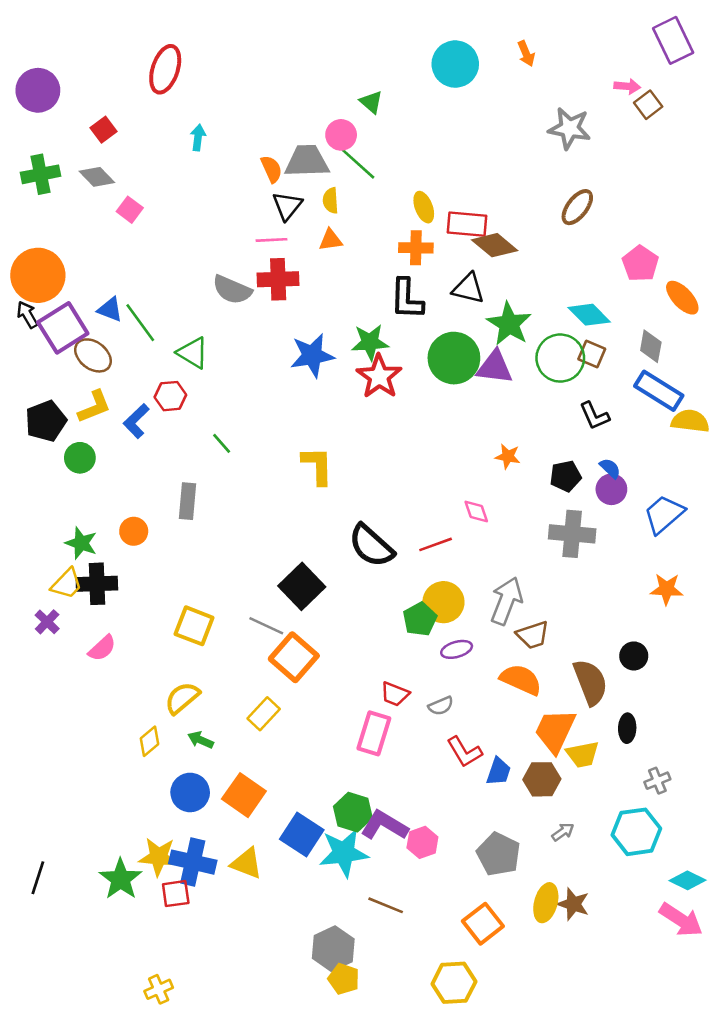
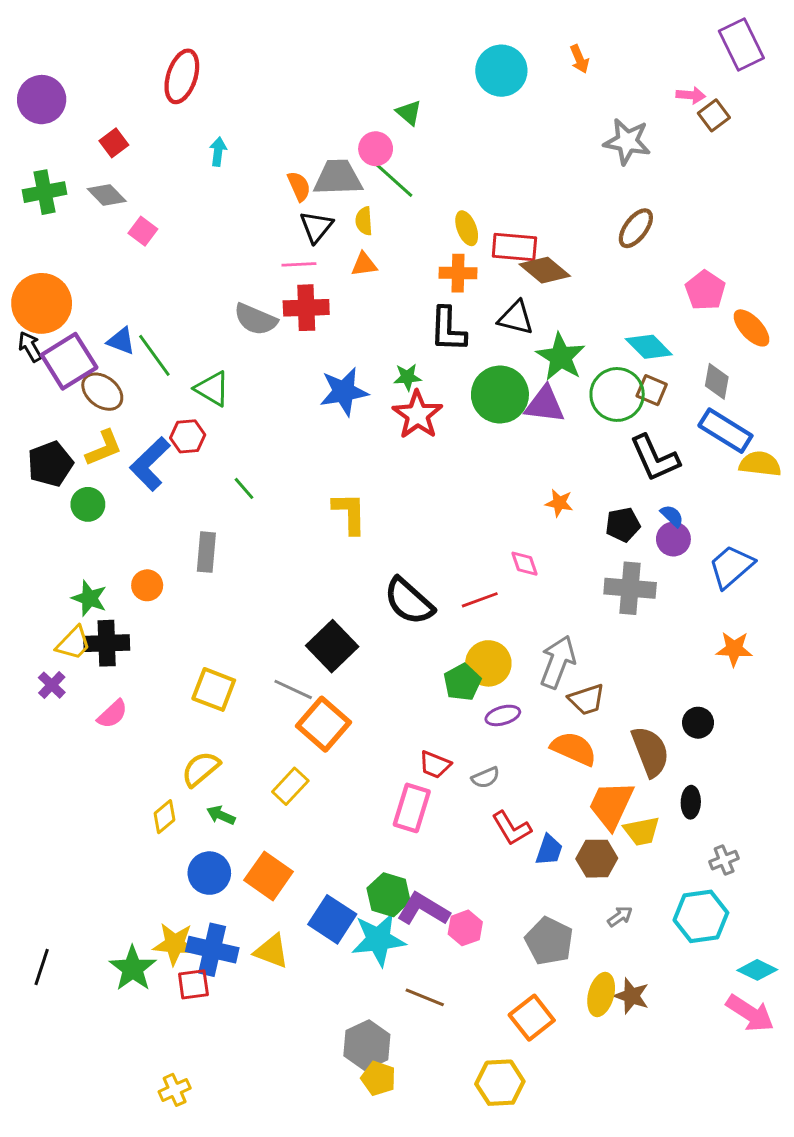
green star: (370, 342) -> (407, 377), size x0.7
black L-shape: (594, 416) -> (655, 458), size x1.5
blue L-shape: (136, 421) -> (150, 464), size x1.4

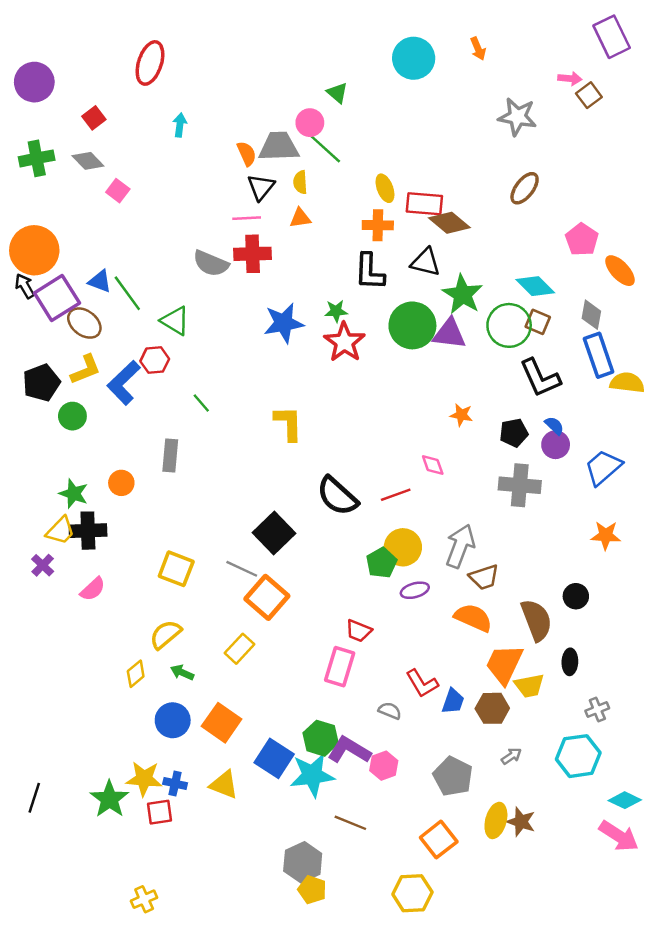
blue rectangle: (725, 431) -> (599, 355), turned 39
gray semicircle: (485, 778) -> (390, 711), moved, turned -135
blue cross: (212, 950) -> (175, 783), size x0.6

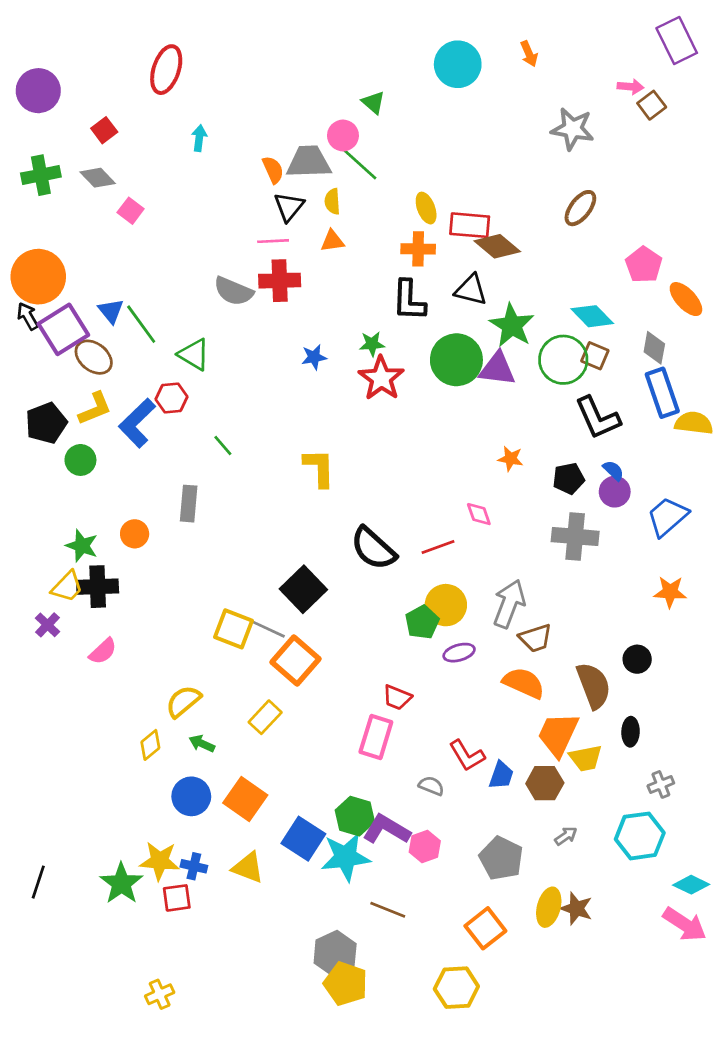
blue triangle: (100, 281) -> (111, 311), turned 30
blue star: (284, 323) -> (314, 357), size x0.6
yellow square: (176, 569) -> (233, 629), moved
yellow pentagon: (312, 890) -> (346, 984), size x1.4

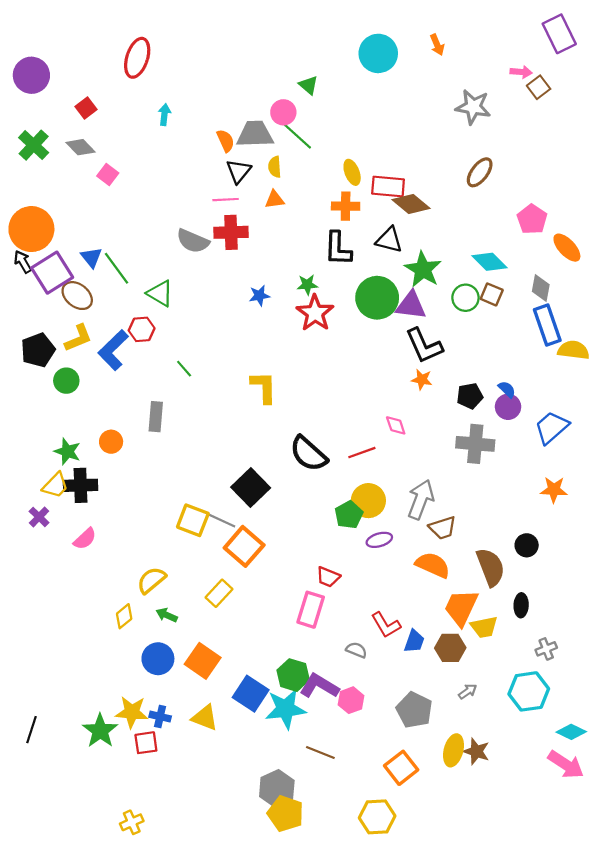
green cross: (41, 175) -> (34, 145), turned -36
green circle: (563, 360) -> (465, 298), size x0.7
black L-shape: (598, 418) -> (424, 346), moved

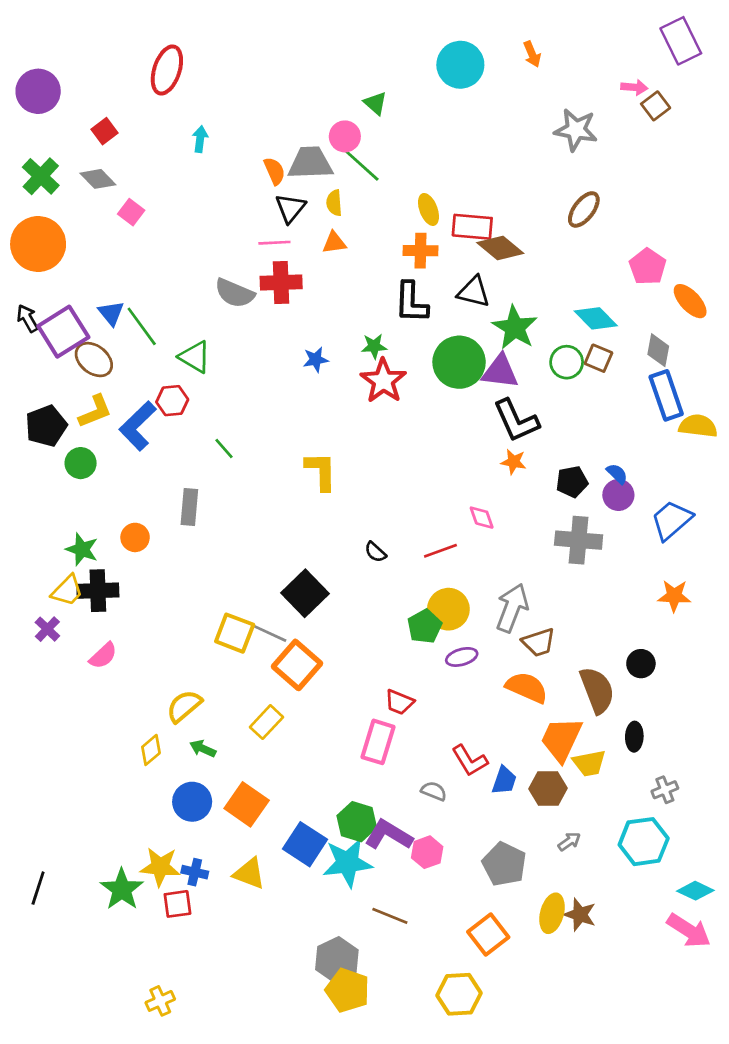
orange circle: (31, 229) -> (38, 244), moved
black semicircle: (308, 454) -> (375, 552), size x0.5

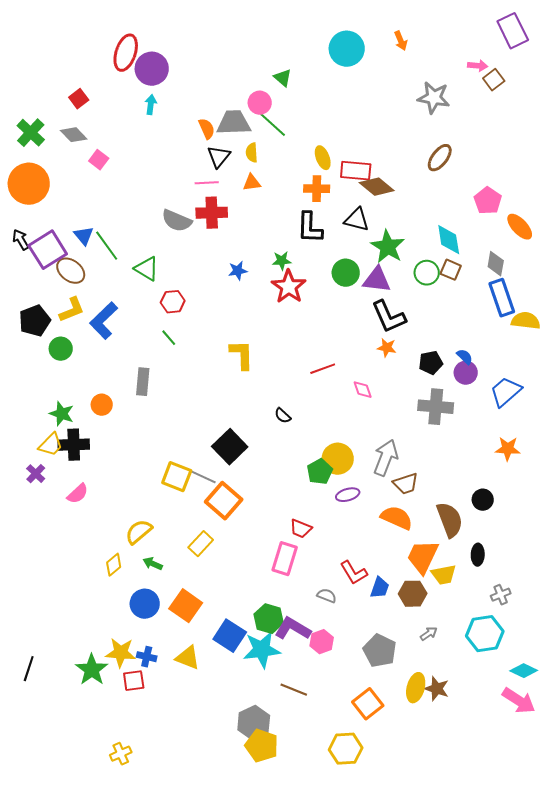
purple circle: (38, 91) -> (152, 69), moved
cyan diamond: (596, 318) -> (449, 240), turned 36
green circle: (459, 362) -> (346, 273), size x0.7
red hexagon: (172, 401) -> (173, 302), moved
red line: (440, 551) -> (323, 369), moved

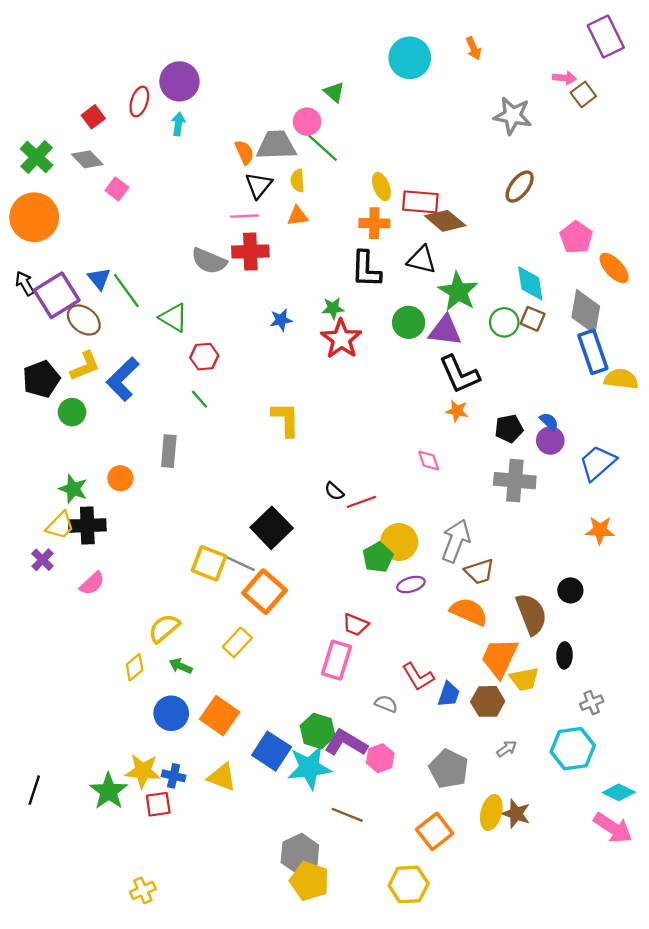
red ellipse: (126, 53) -> (139, 102), moved, size x0.7
gray diamond: (496, 264) -> (586, 312), size x1.5
red line: (323, 369) -> (361, 502), moved

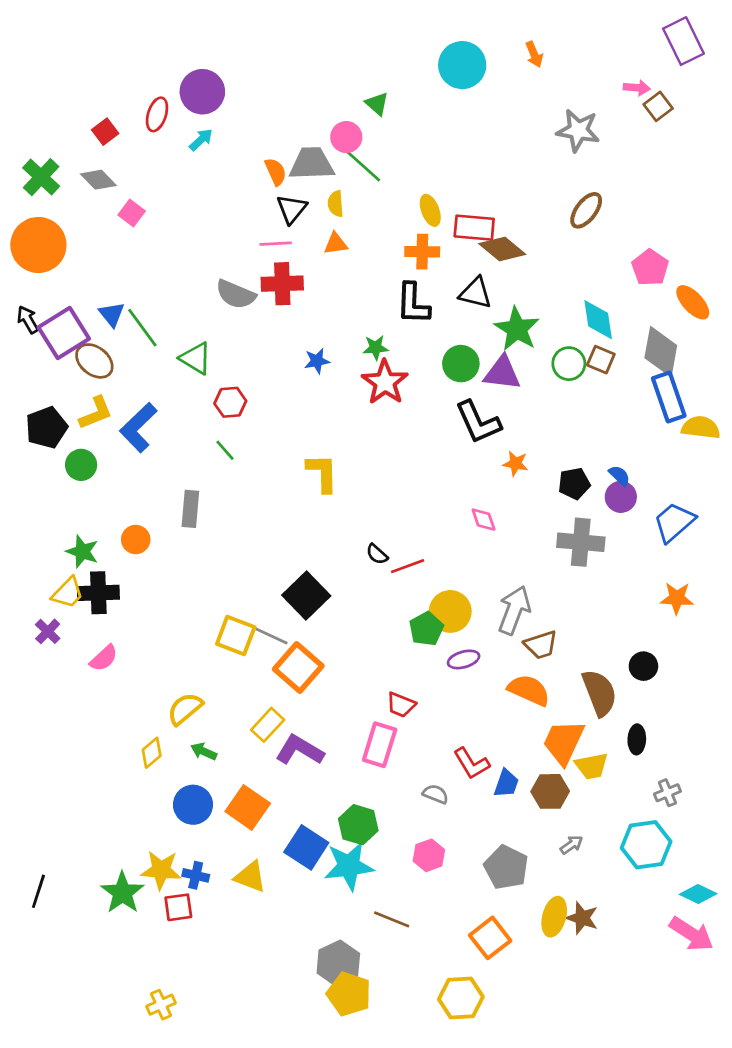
cyan arrow: (178, 124) -> (201, 140), turned 40
black L-shape: (459, 374) -> (478, 422), moved
purple L-shape: (346, 743) -> (300, 750), moved

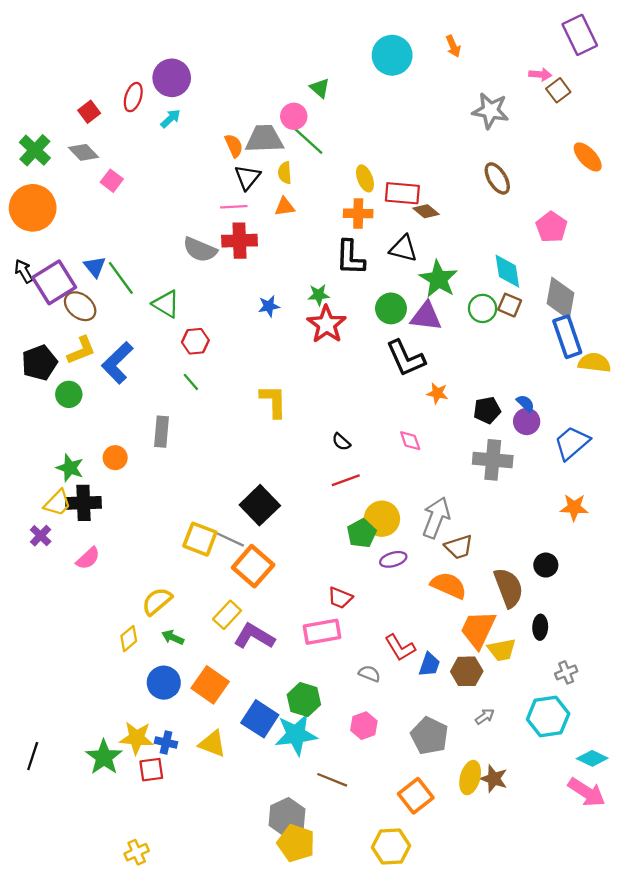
brown ellipse: (586, 210) -> (497, 178), turned -68
brown diamond: (502, 249) -> (426, 211), size x0.7
orange ellipse: (693, 302) -> (588, 157), moved
black semicircle: (377, 554) -> (341, 442), moved
pink rectangle: (380, 745) -> (322, 632), turned 63

